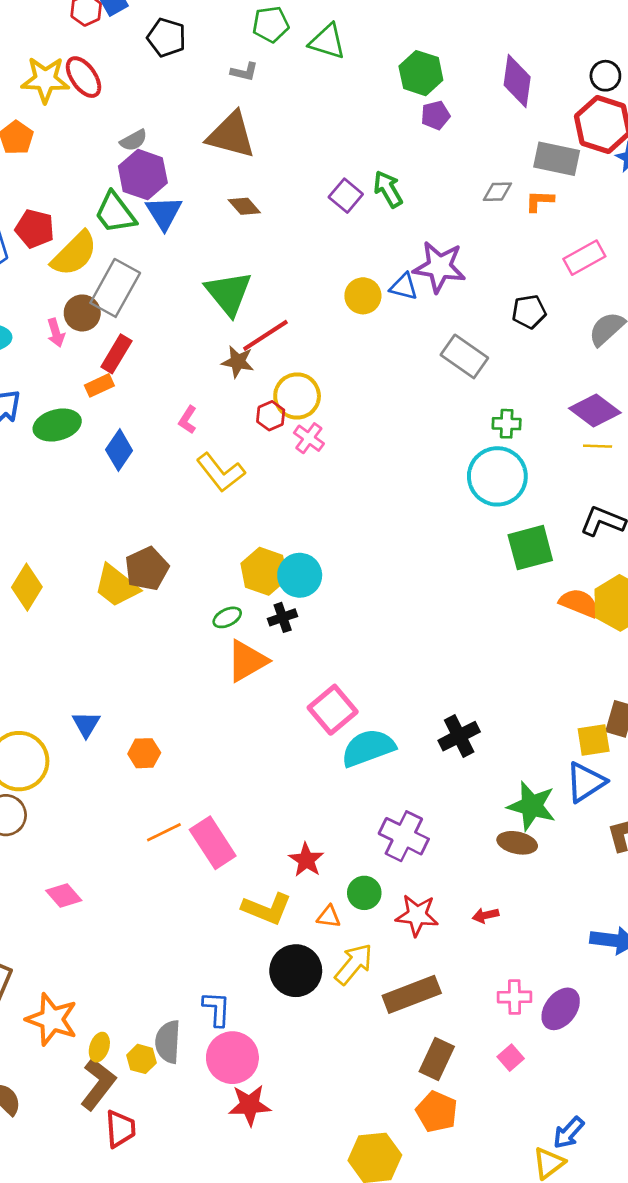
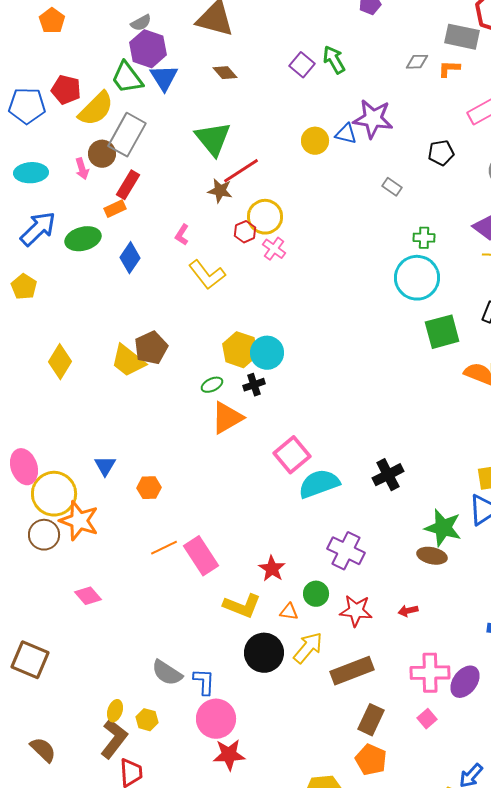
gray rectangle: (464, 356) -> (392, 187), size x0.6
pink cross: (515, 997) -> (430, 673), size x1.5
orange star: (52, 1019) -> (79, 521), moved
gray semicircle: (168, 1042) -> (167, 673), moved, turned -60

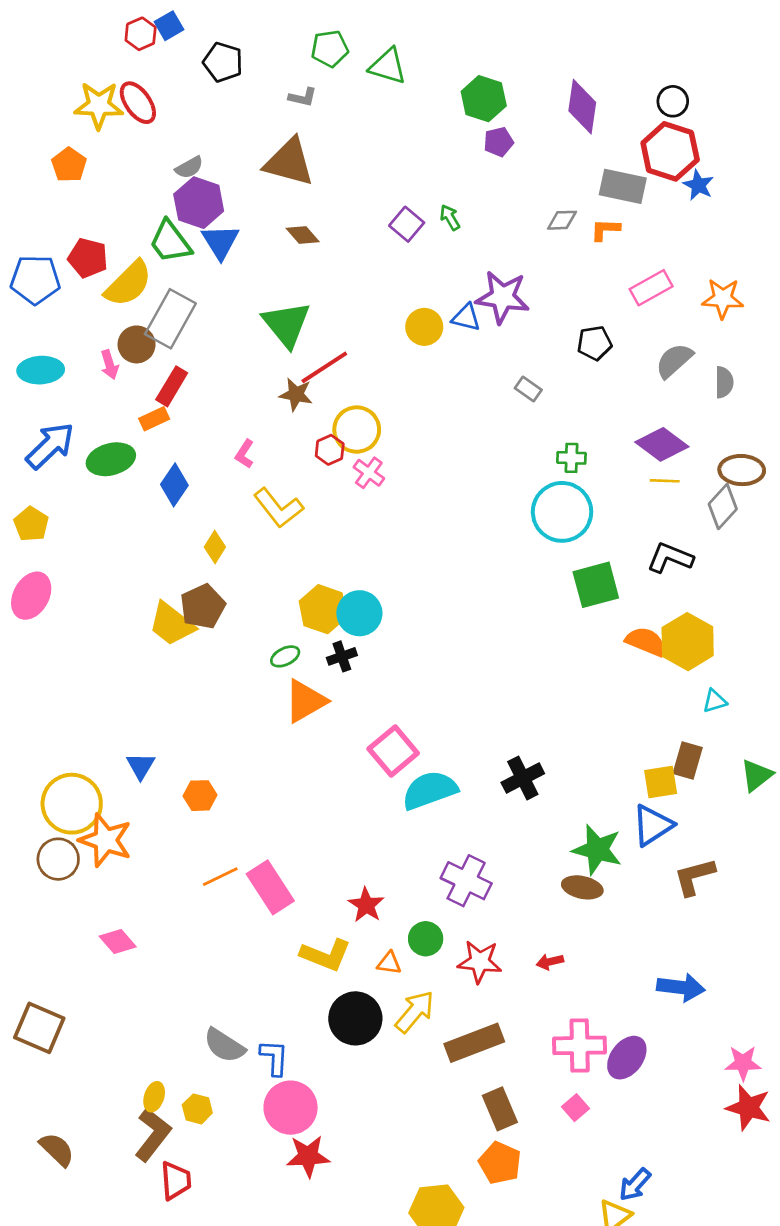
green arrow: (334, 60) -> (450, 217), size x0.7
yellow diamond: (60, 362) -> (215, 547), moved, size x0.7
pink ellipse: (24, 467) -> (31, 596), moved, turned 48
brown rectangle: (371, 720) -> (500, 1109), turned -48

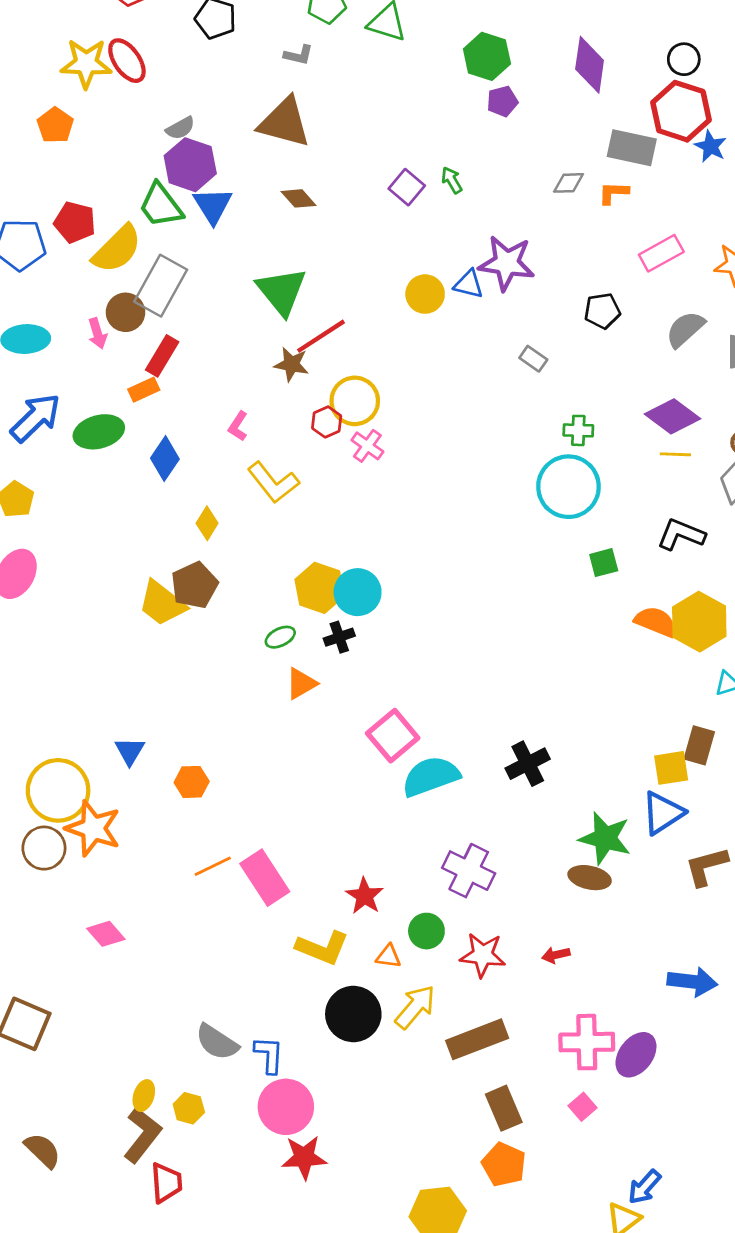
green square: (596, 585) -> (604, 563), size x0.6
orange triangle: (305, 701) -> (301, 684), size x0.7

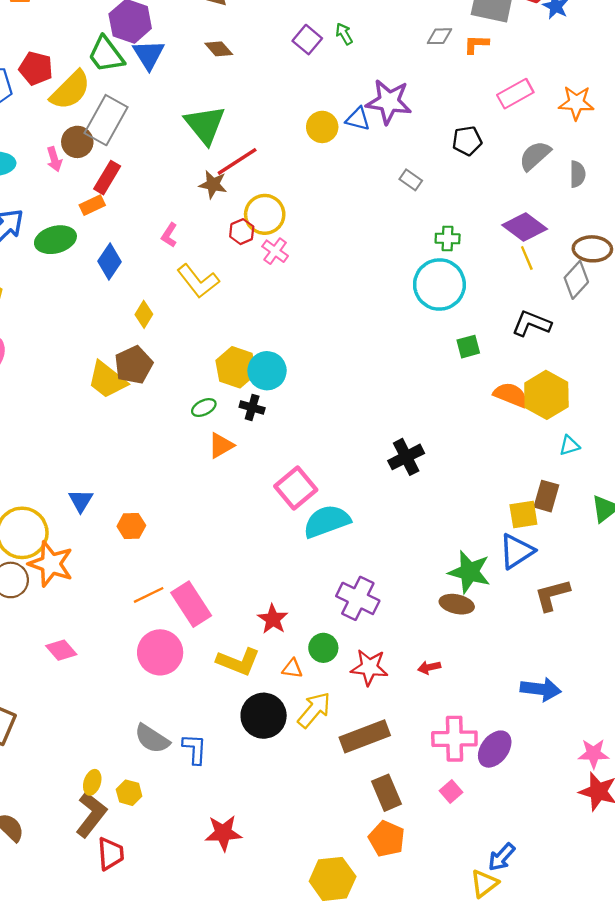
yellow line: (675, 454) -> (527, 258), turned 65
black cross: (339, 637) -> (252, 408), turned 35
black cross: (528, 764) -> (406, 457), moved
pink circle: (286, 1107) -> (160, 652), moved

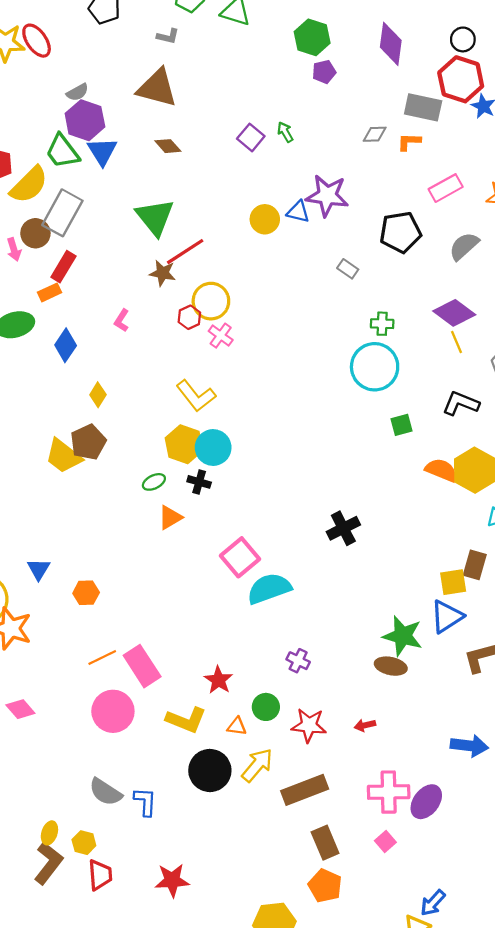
black pentagon: (467, 141) -> (400, 232), size x1.5
yellow L-shape: (198, 281) -> (196, 396), moved
purple cross: (358, 598) -> (298, 661), size x0.6
red trapezoid: (111, 854) -> (100, 875), moved

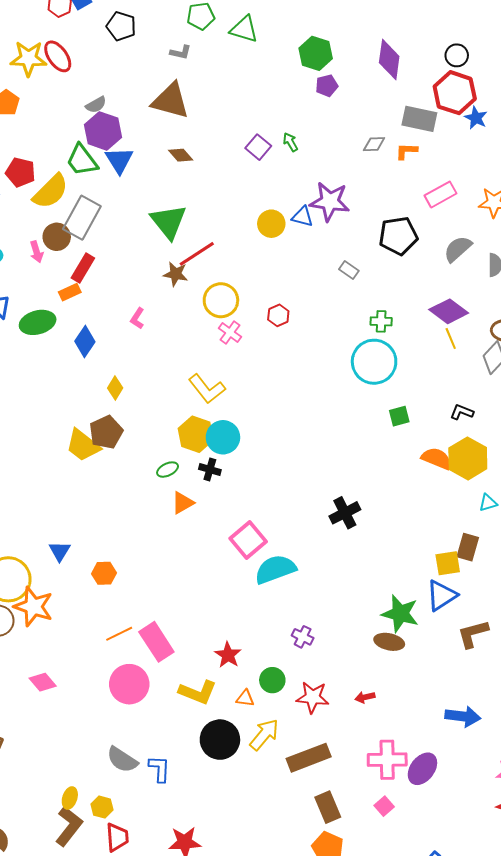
red hexagon: (189, 317) -> (278, 315), moved
black L-shape: (461, 403) -> (462, 412), moved, size x0.7

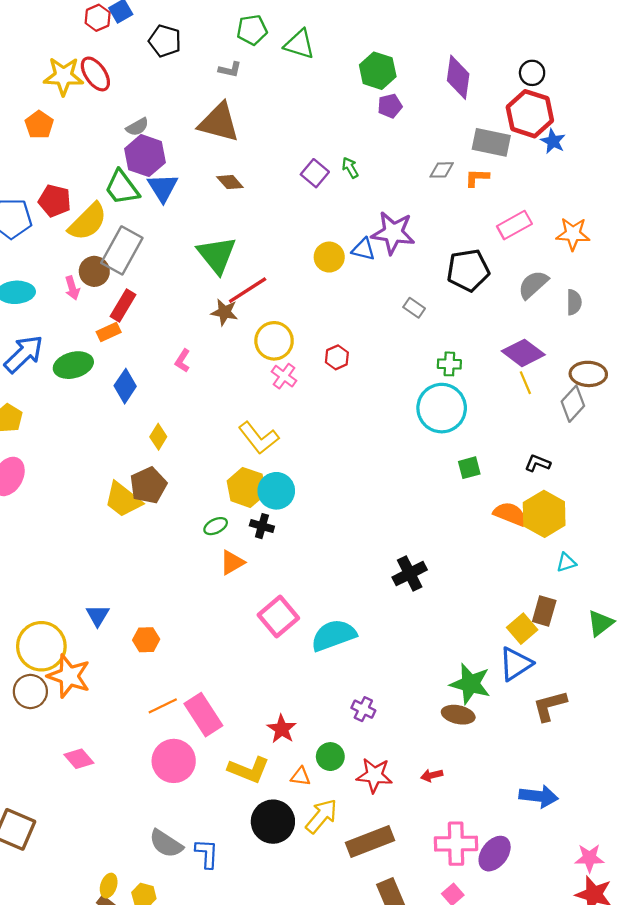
pink square: (248, 540) -> (278, 617), moved
yellow square: (448, 563) -> (522, 629), turned -32

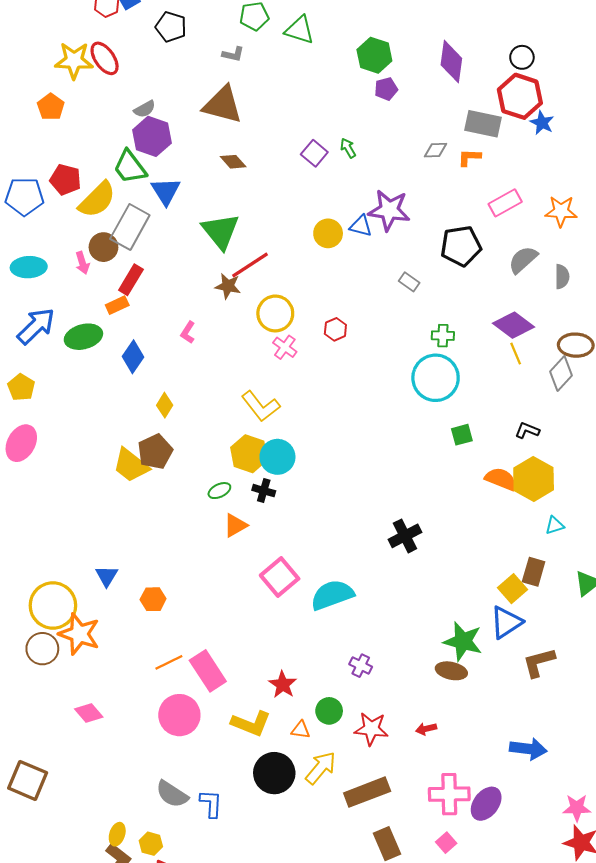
blue triangle: (163, 188) -> (166, 191), moved

